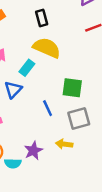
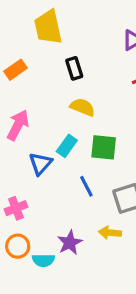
yellow semicircle: (47, 48) -> (82, 107), size x0.7
cyan rectangle: (27, 68) -> (67, 146), moved
green square: (72, 88) -> (104, 147), moved

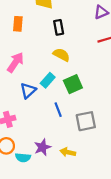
orange rectangle: (15, 70) -> (18, 24), turned -56
green square: (104, 147) -> (73, 84), turned -36
yellow arrow: (110, 233) -> (68, 152), moved

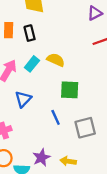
black rectangle: (59, 27) -> (30, 33), moved
cyan rectangle: (48, 80) -> (32, 64), moved
green square: (73, 84) -> (70, 90), turned 30

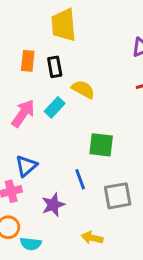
yellow semicircle: (56, 60) -> (83, 89), moved
blue triangle: (23, 99) -> (26, 166), moved
purple star: (41, 158) -> (53, 205), moved

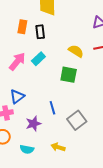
yellow semicircle: (83, 89) -> (76, 51), moved
green square: (101, 145) -> (69, 75), moved
gray square: (118, 196) -> (77, 120), turned -30
cyan semicircle: (31, 244) -> (27, 149), moved

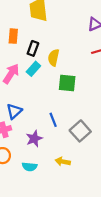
black rectangle: (40, 32) -> (33, 48), moved, turned 32
yellow semicircle: (76, 51) -> (54, 58), moved, turned -105

